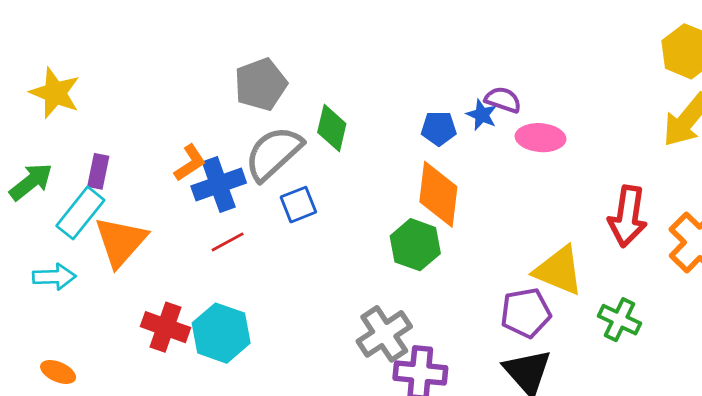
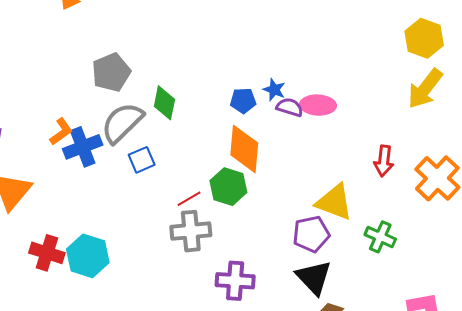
purple semicircle: (503, 100) -> (290, 107), moved
red arrow: (628, 216) -> (384, 161), size x0.7
red line: (228, 242) -> (189, 199), moved
gray cross: (384, 334) -> (191, 231), moved, turned 30

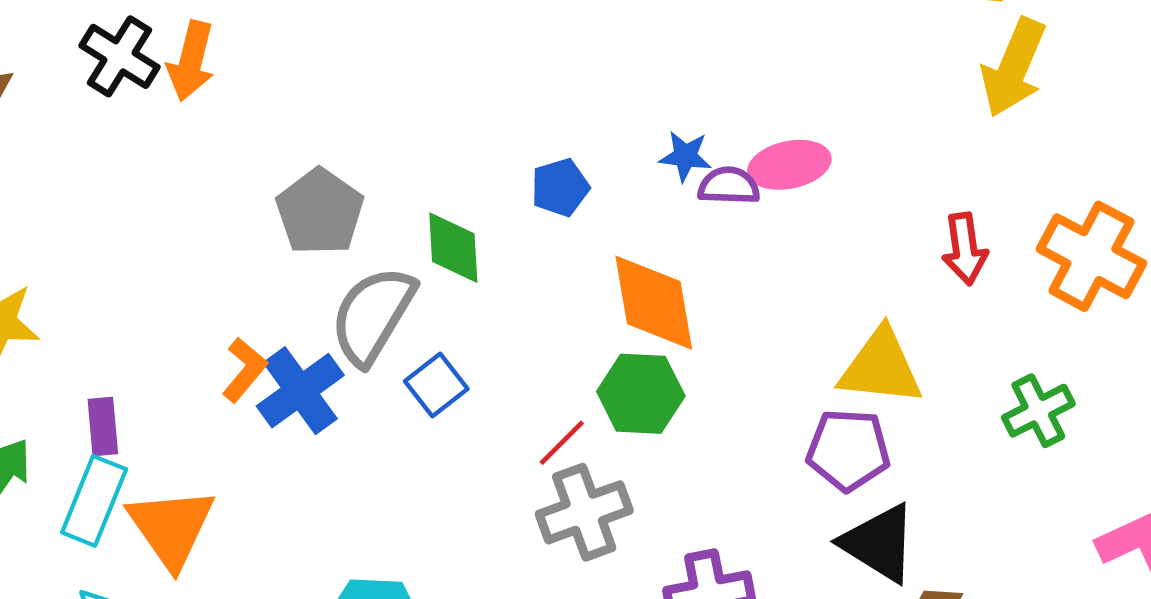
blue pentagon: (243, 101) -> (560, 187), moved
purple pentagon: (311, 234) -> (848, 450), turned 30
green cross: (380, 237) -> (1038, 411), moved, turned -36

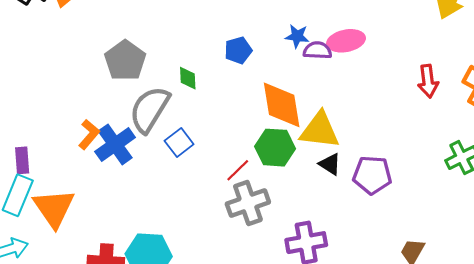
green diamond: (453, 248) -> (188, 78), size x0.7
yellow triangle: (881, 367) -> (320, 130), moved
black triangle: (879, 543) -> (330, 164), moved, size x0.6

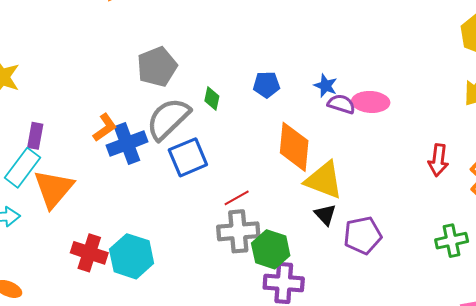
blue square: (179, 143) -> (188, 157), size x1.4
green hexagon: (275, 148) -> (271, 249), moved
purple pentagon: (372, 175) -> (363, 235), turned -30

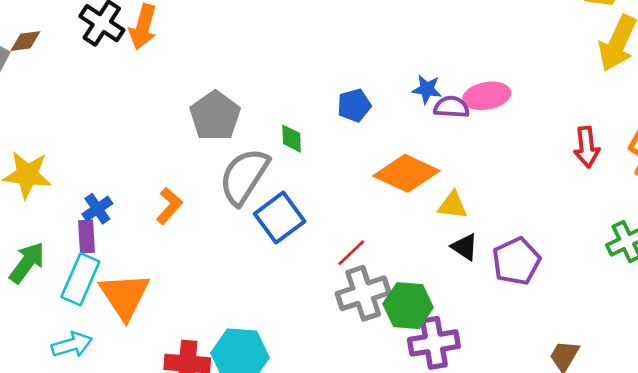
blue cross: (127, 144) -> (97, 209), moved, size x0.6
orange diamond: (294, 147) -> (406, 173), turned -57
yellow triangle: (324, 180) -> (453, 205), size x0.6

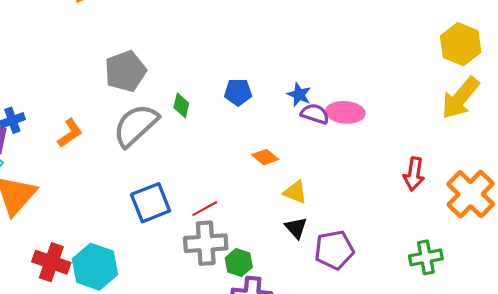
orange diamond: (406, 173) -> (265, 157), size x0.5
blue square: (280, 218) -> (151, 203), moved
green hexagon: (408, 306) -> (239, 262), size x0.7

